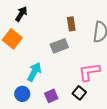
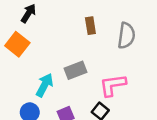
gray rectangle: (59, 46) -> (76, 70), moved

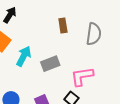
cyan arrow: (45, 85) -> (24, 56), moved

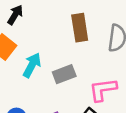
brown rectangle: (63, 25) -> (80, 28), size x1.5

